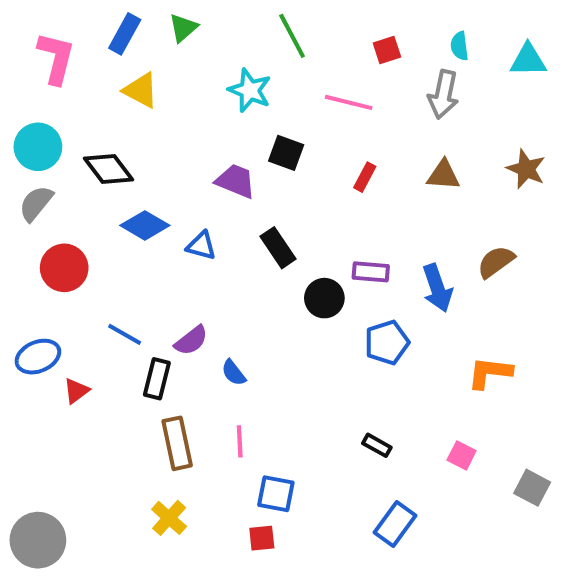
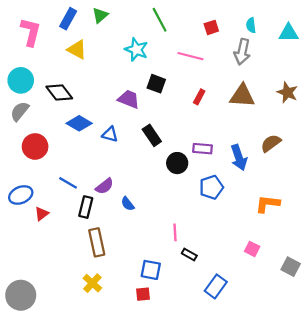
brown triangle: (443, 175) -> (242, 96), size x1.4
pink line: (240, 441) -> (175, 232), moved
black rectangle: (377, 445) -> (189, 254), moved

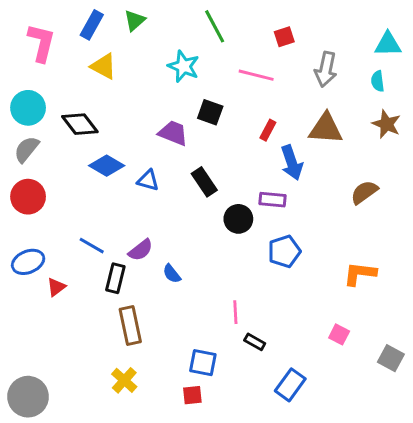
cyan semicircle: (251, 25) -> (378, 81), moved
red circle: (35, 146) -> (28, 197), moved
blue arrow: (239, 158) -> (292, 163), moved

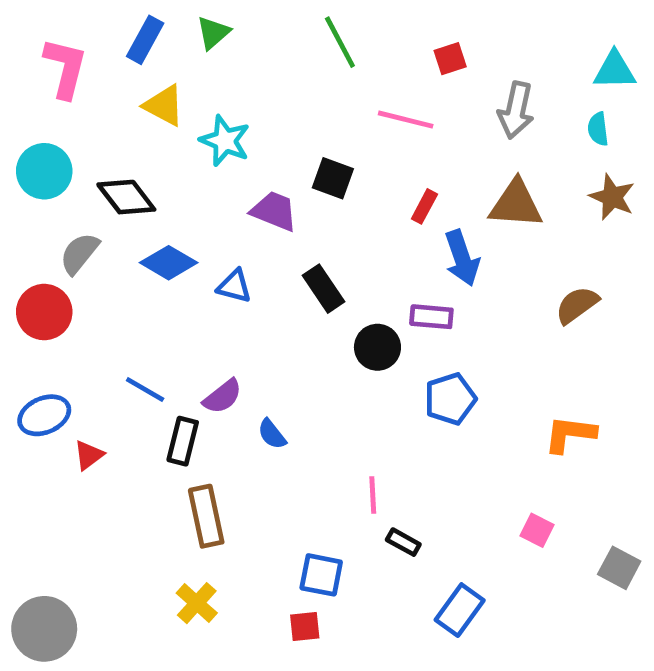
cyan star: (184, 66) -> (225, 141), moved
gray semicircle: (27, 149) -> (79, 253), moved

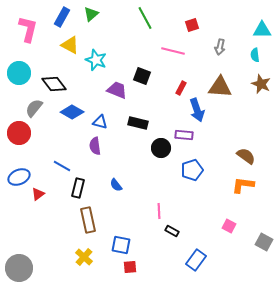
gray arrow: (516, 110) -> (220, 47), size x0.7
black rectangle: (323, 289) -> (138, 123), turned -42
brown semicircle: (577, 305) -> (246, 156), moved, turned 72
purple semicircle: (223, 397) -> (95, 146), moved, turned 120
blue square: (321, 575) -> (121, 245), moved

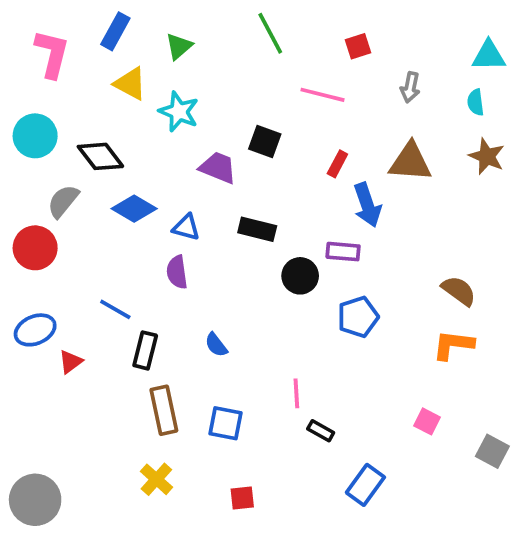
green triangle: (91, 14) -> (179, 46), moved
blue square: (121, 245) -> (225, 423), moved

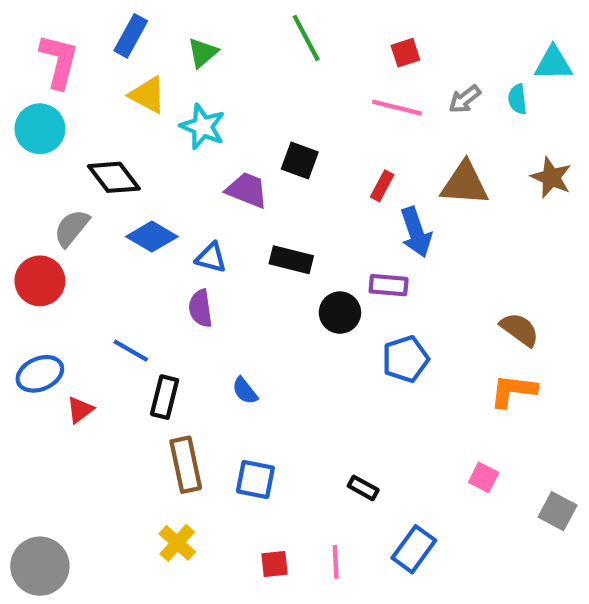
gray arrow: (410, 87) -> (465, 99), turned 40
pink line: (323, 95) -> (397, 108), moved
cyan semicircle: (476, 102) -> (517, 99), moved
cyan circle: (35, 136) -> (40, 129), moved
pink line: (296, 393) -> (336, 562), moved

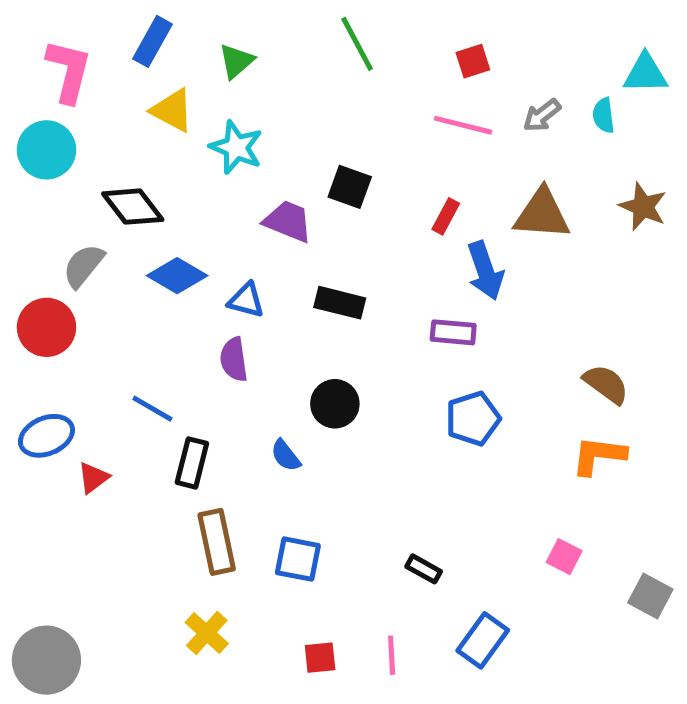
black circle: (340, 313) -> (335, 404), moved

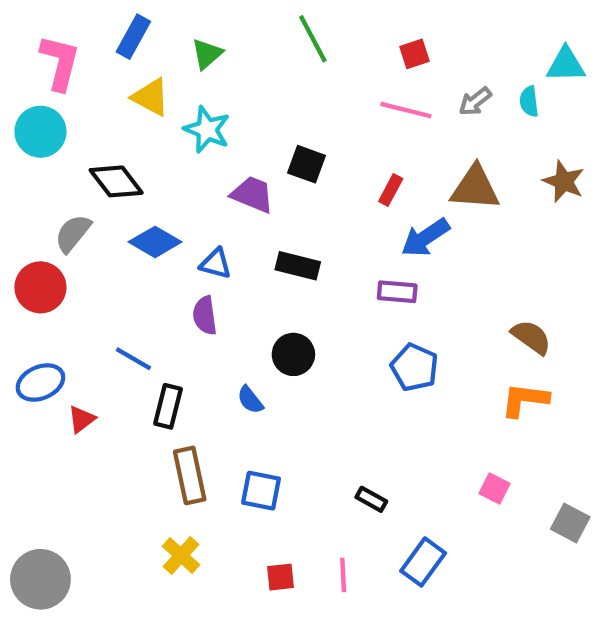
blue arrow: (485, 271) -> (425, 238), turned 75
blue pentagon: (473, 419) -> (415, 367), turned -30

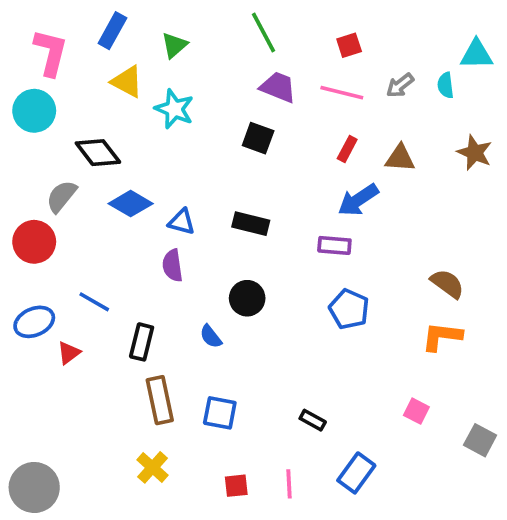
brown triangle: (475, 188) -> (400, 158), size x0.7
red rectangle: (391, 190) -> (347, 149), moved
purple trapezoid: (252, 194) -> (278, 87), moved
blue line: (133, 359) -> (94, 302), moved

